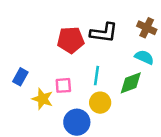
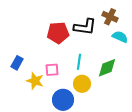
brown cross: (147, 28) -> (110, 17), moved
cyan semicircle: (144, 57) -> (120, 37), moved

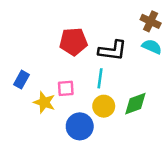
brown cross: (110, 17) -> (151, 21), moved
black L-shape: (85, 27) -> (113, 50), moved
green diamond: (107, 68) -> (135, 104), moved

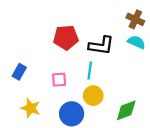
yellow star: (44, 102) -> (31, 108), moved
green diamond: (135, 104) -> (126, 110), moved

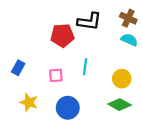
black L-shape: (101, 46) -> (89, 21), moved
yellow circle: (93, 96) -> (122, 79), moved
green diamond: (126, 110) -> (120, 105), turned 50

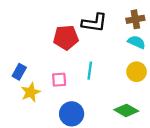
brown cross: (128, 18) -> (135, 19), turned -35
yellow circle: (122, 79) -> (137, 72), moved
yellow star: (29, 102) -> (31, 92), moved, turned 30

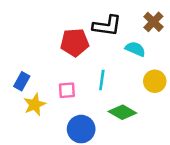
brown cross: (135, 19) -> (153, 22), turned -36
cyan semicircle: (137, 42) -> (135, 49), moved
green diamond: (126, 110) -> (122, 112), moved

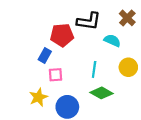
cyan line: (102, 80) -> (94, 69), moved
blue rectangle: (22, 81) -> (45, 55), moved
yellow star: (35, 104) -> (38, 97), moved

